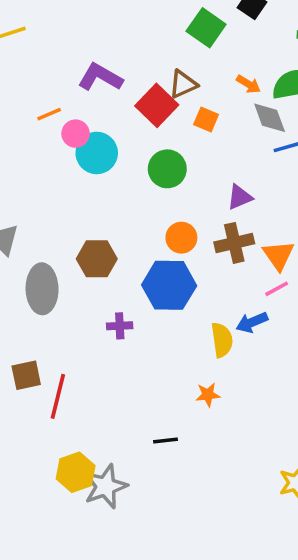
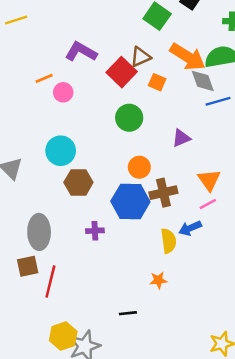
orange arrow: (248, 84) -> (188, 57), size x2.0
cyan circle: (97, 153) -> (61, 151), moved
brown cross: (234, 243) -> (163, 193), moved
gray ellipse: (42, 289) -> (39, 232), moved

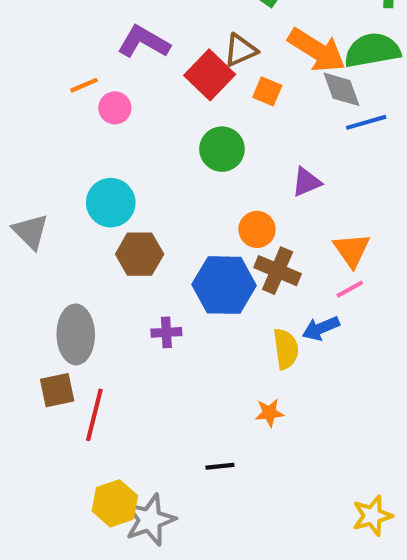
orange circle: (139, 167) -> (257, 229), moved
brown cross: (163, 193) -> (278, 271), turned 36

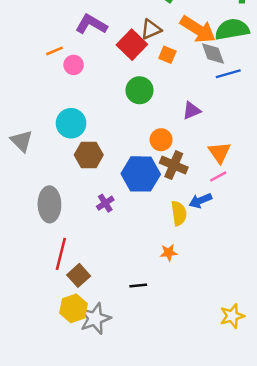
purple cross: (166, 332) -> (105, 203), turned -30
brown square: (57, 390) -> (79, 275), moved, turned -30

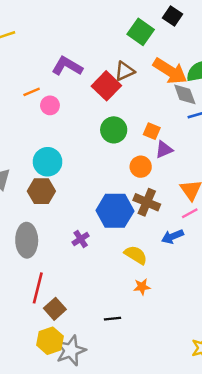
orange square: (167, 55) -> (152, 131), moved
orange circle: (161, 140) -> (141, 167), moved
brown hexagon: (89, 155) -> (41, 191), moved
yellow semicircle: (179, 213) -> (136, 255), moved, turned -50

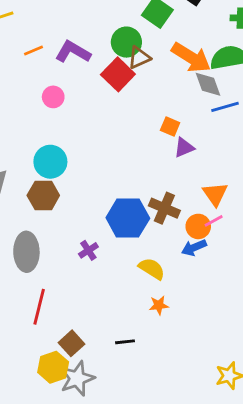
orange line: (32, 92) -> (33, 50), moved
green circle: (114, 130) -> (126, 42), moved
orange circle: (141, 167) -> (198, 226), moved
brown square: (55, 309) -> (72, 343), moved

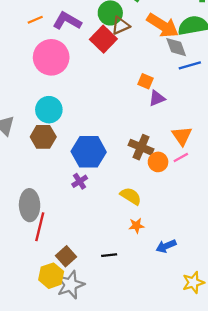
pink circle: (53, 97) -> (51, 57), size x2.0
blue hexagon: (128, 218) -> (89, 152), moved
orange circle: (198, 226) -> (158, 162), moved
blue arrow: (194, 248) -> (166, 246), moved
gray ellipse: (26, 252) -> (30, 205), moved

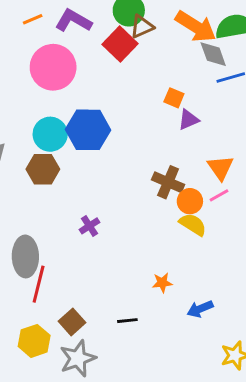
blue hexagon: (89, 152) -> (88, 130), moved
yellow semicircle: (131, 196) -> (193, 224), moved
yellow hexagon: (51, 276) -> (34, 341), moved

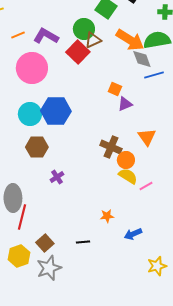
brown hexagon: (43, 169) -> (37, 147), moved
pink line: (219, 195) -> (146, 186), moved

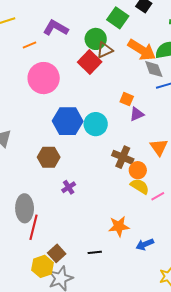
purple L-shape: (46, 36) -> (56, 28), moved
cyan circle: (30, 114) -> (96, 124), moved
orange star: (107, 216) -> (119, 226), size x1.5
yellow hexagon: (19, 256) -> (43, 266), moved

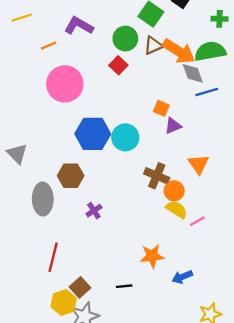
brown triangle: (105, 50) -> (153, 46), moved
red square: (90, 62) -> (118, 65), size x0.7
gray ellipse: (25, 208) -> (43, 199), moved

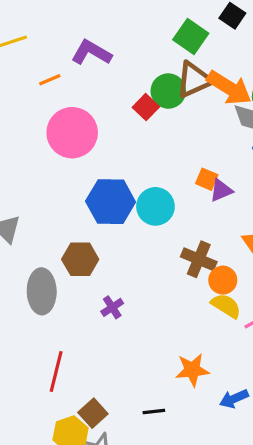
green circle: (125, 39) -> (168, 91), moved
brown triangle: (153, 46) -> (194, 80), size x1.4
orange square: (161, 108) -> (207, 179), moved

